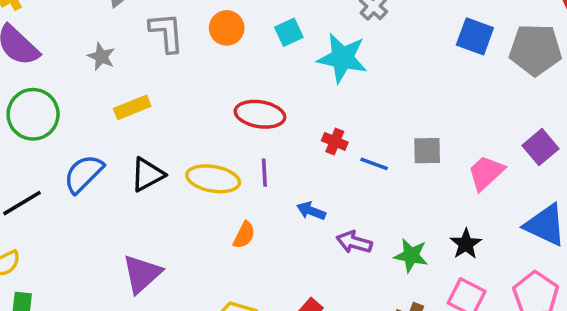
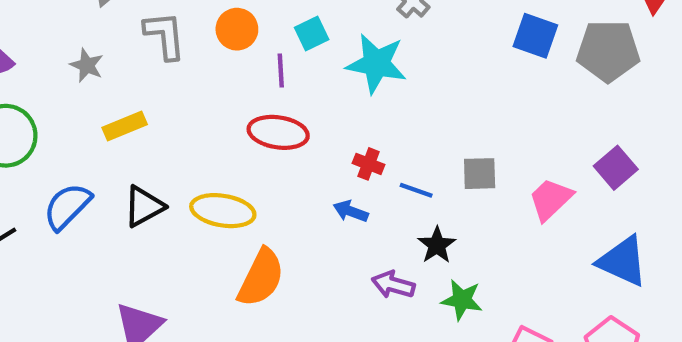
purple line: (264, 173) -> (281, 71), moved
blue arrow: (311, 211) -> (351, 211), moved
orange semicircle: (244, 235) -> (261, 278), size x1.8
black star: (466, 244) -> (437, 245), moved

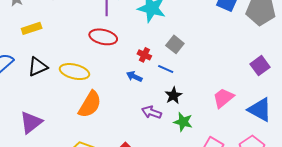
gray square: (480, 174) -> (175, 44), moved, turned 36
pink trapezoid: (551, 199) -> (223, 98), moved

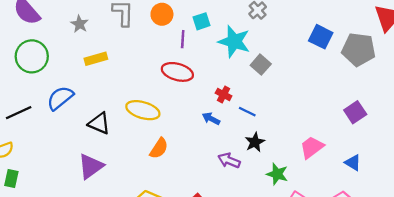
gray square: (175, 44) -> (261, 65), moved
black triangle: (38, 67) -> (99, 123), moved, turned 45
orange semicircle: (90, 104) -> (159, 148), size x0.7
blue triangle: (260, 110) -> (353, 163), size x0.6
green star: (183, 122) -> (277, 174), moved

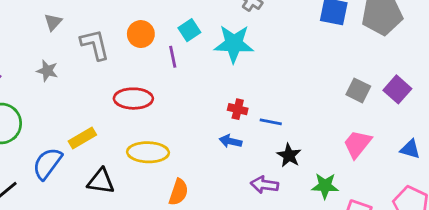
yellow rectangle: (96, 59) -> (82, 138), moved
gray square: (261, 65) -> (358, 90), moved
red ellipse: (177, 72) -> (133, 99), moved

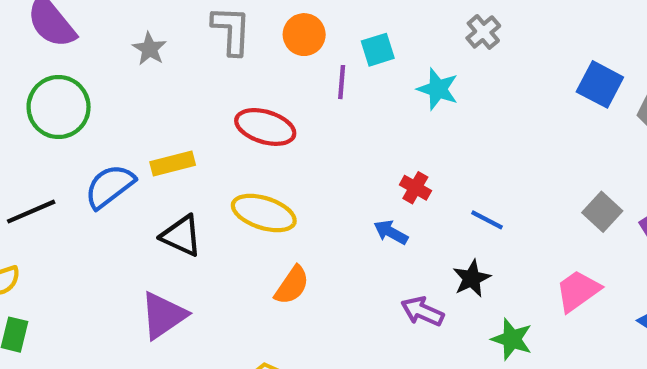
cyan star: (234, 44) -> (438, 89), size x0.7
blue line: (271, 122) -> (487, 220), moved

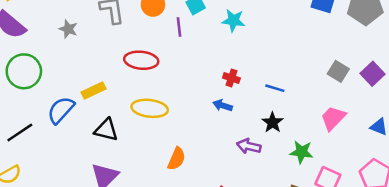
orange semicircle: (292, 285) -> (176, 159), moved

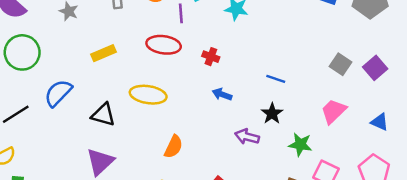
red ellipse: (141, 60) -> (164, 45), moved
red cross: (231, 78) -> (211, 57), moved
yellow rectangle: (93, 91) -> (104, 53), moved

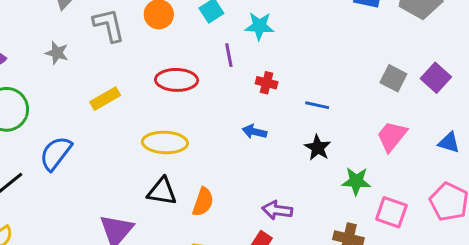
purple line: (181, 13) -> (229, 55), moved
red cross: (211, 57) -> (267, 83), moved
black triangle: (103, 115) -> (162, 192), moved
purple arrow: (247, 137) -> (277, 210), moved

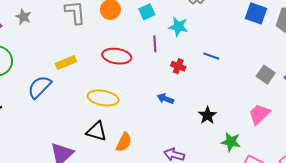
gray star: (57, 53) -> (23, 17), moved
blue line: (317, 105) -> (211, 56), moved
blue semicircle: (56, 153) -> (39, 87), moved

